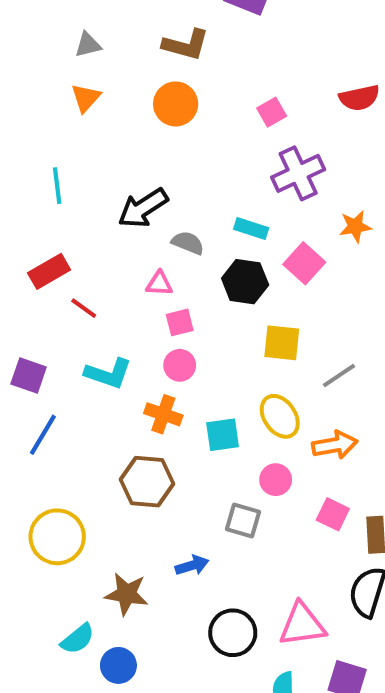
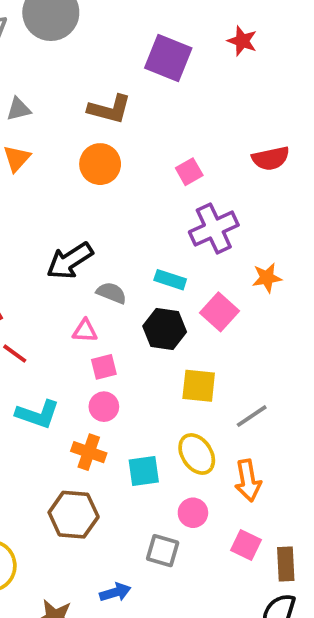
orange arrow: (335, 445) -> (248, 481), turned 90

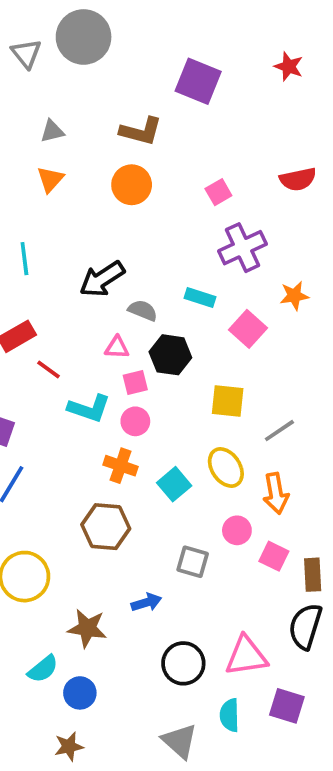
red star: (242, 41) -> (289, 67), moved
black hexagon: (165, 329) -> (170, 355), moved
cyan L-shape: (38, 414) -> (89, 408), moved
cyan square: (144, 471) -> (174, 484), turned -32
pink circle: (193, 513) -> (237, 530), moved

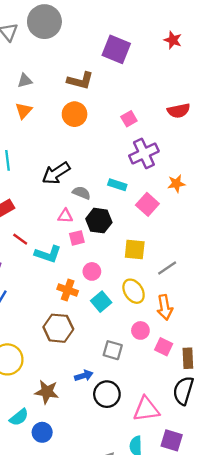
red line: (48, 370) -> (20, 239), moved
pink circle: (135, 421) -> (92, 271), moved
black circle: (183, 663) -> (107, 394), moved

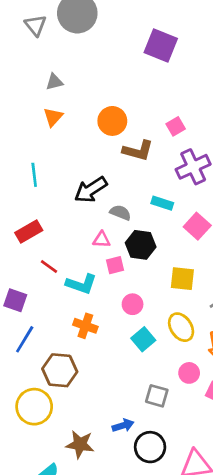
brown L-shape: (80, 81) -> (138, 151), moved
orange cross: (68, 290) -> (85, 326), moved
brown hexagon: (58, 328) -> (60, 370), moved

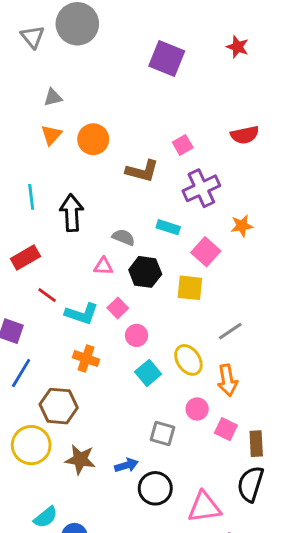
orange circle: (112, 121) -> (93, 139), moved
black arrow: (91, 190) -> (72, 213), moved, turned 120
pink square: (115, 265) -> (118, 308), moved, turned -30
yellow square: (182, 279) -> (190, 288), moved
brown star: (80, 444) -> (80, 459), moved

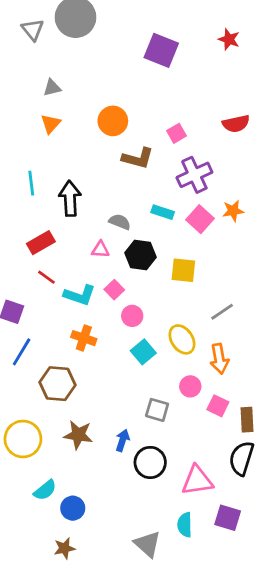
orange circle: (93, 139) -> (113, 121), moved
pink square: (206, 252) -> (200, 219), moved
red rectangle: (25, 258) -> (41, 243), moved
yellow circle: (31, 445) -> (23, 439), moved
blue arrow: (126, 465) -> (123, 440), turned -55

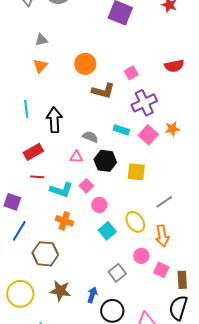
red line: (46, 277) -> (37, 177), turned -32
gray square: (157, 410) -> (117, 273), turned 36

